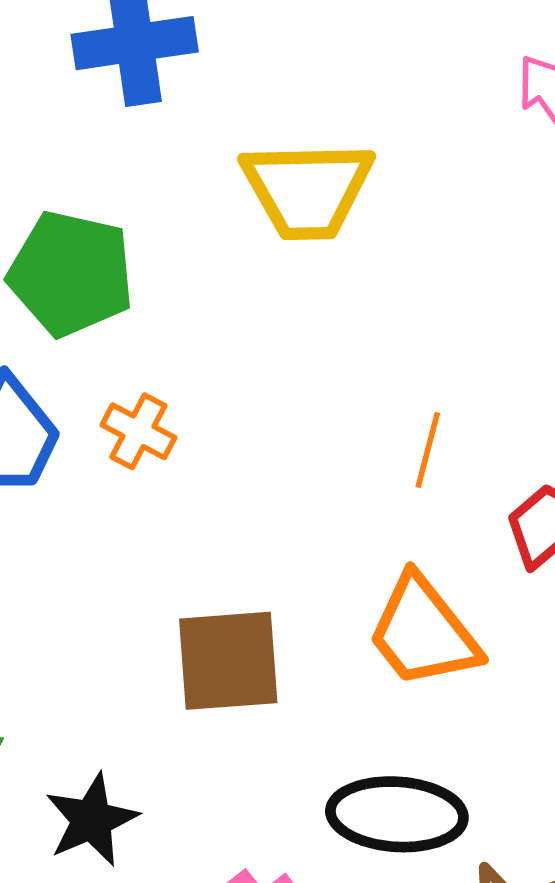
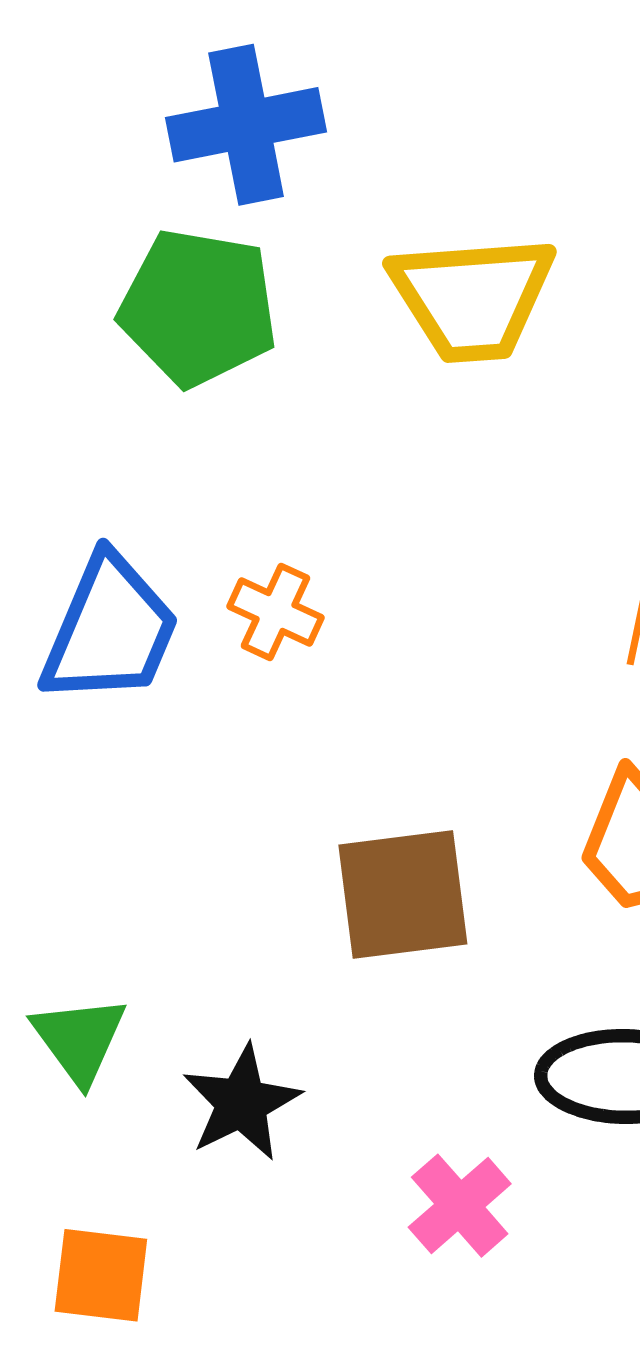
green pentagon: (71, 274) -> (198, 307), moved

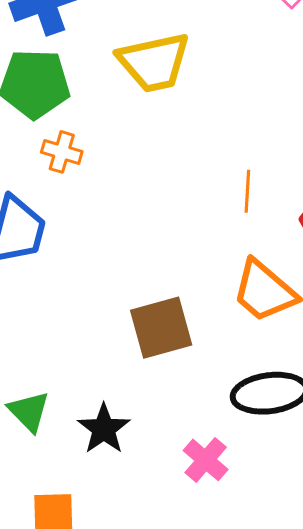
orange cross: (276, 612) -> (62, 152), moved

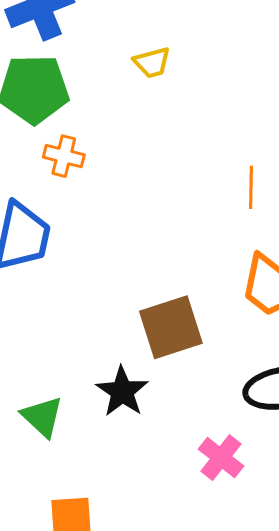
yellow trapezoid: (154, 62) -> (152, 63), size x0.5
black star: (104, 429) -> (122, 392), moved

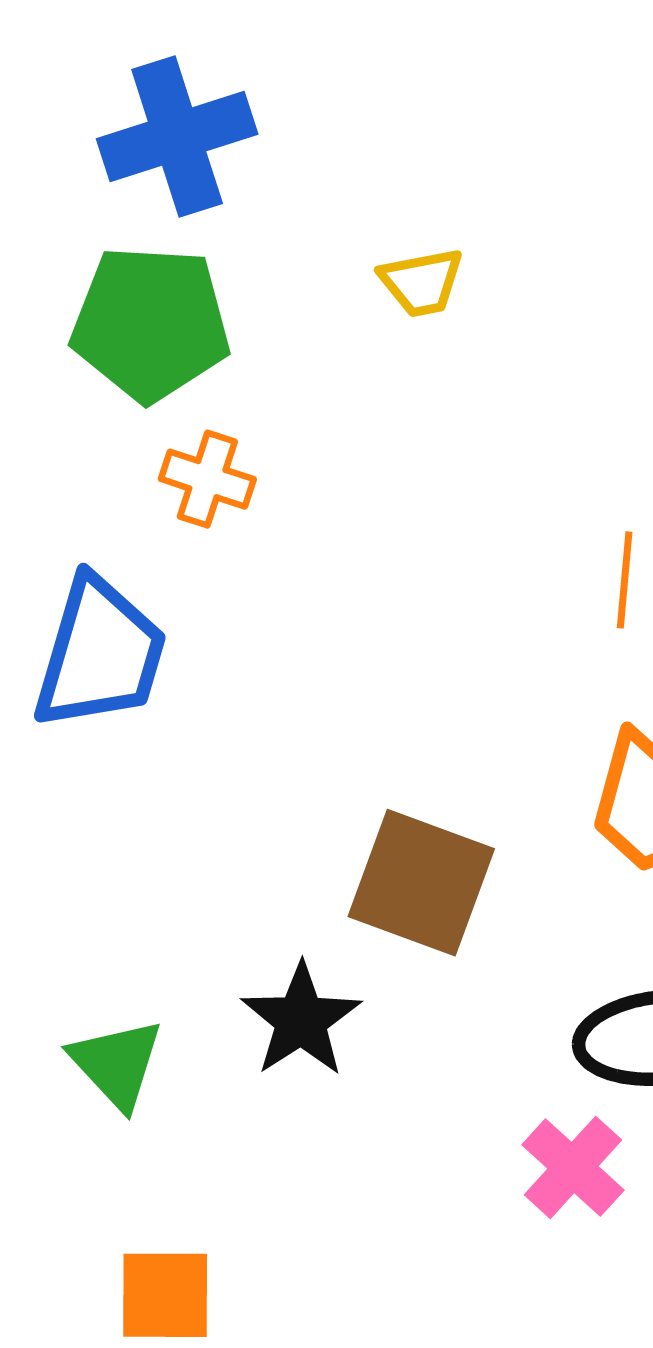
brown square: (171, 327) -> (421, 883), turned 34
pink cross: (221, 458) -> (573, 1167), moved

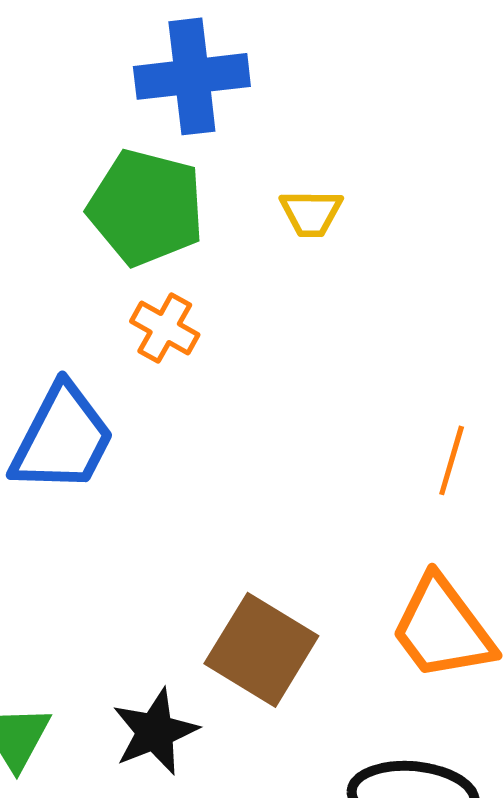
yellow trapezoid: (422, 282) -> (311, 213), moved

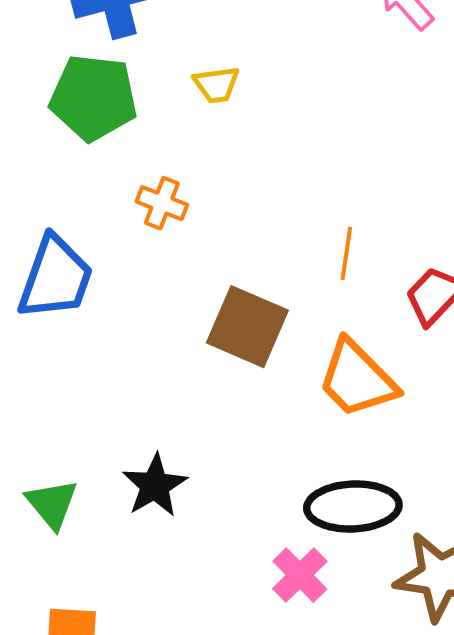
orange cross: (165, 328) -> (162, 203), moved
brown square: (261, 650) -> (247, 327), moved

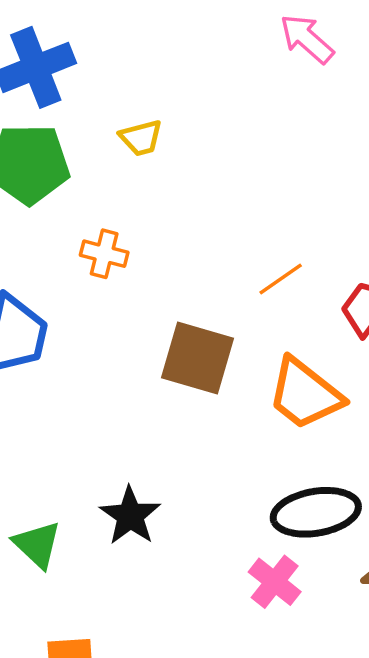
orange line: (346, 253) -> (281, 279), turned 54

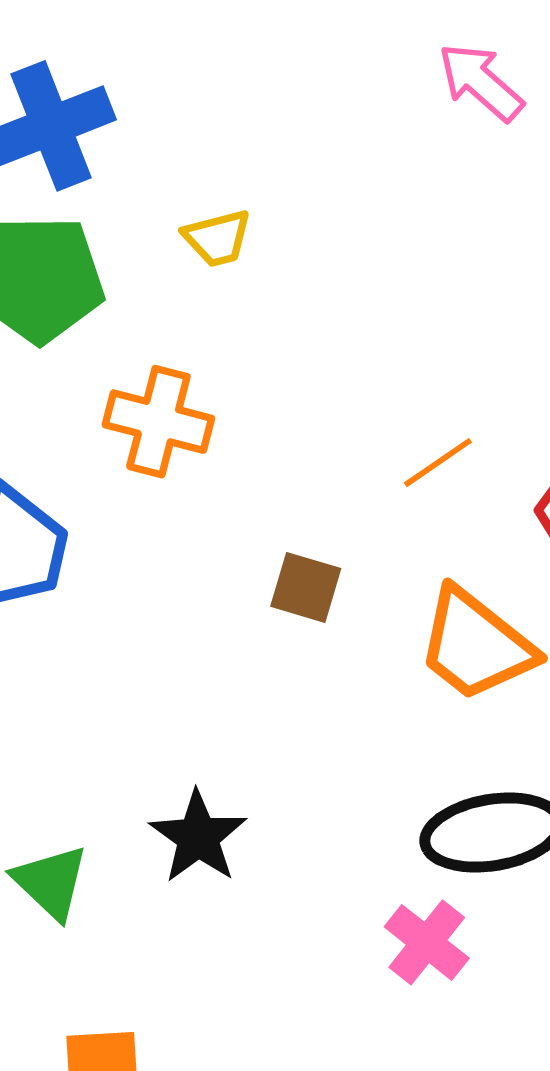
orange cross: (104, 254) -> (158, 422), size x1.4
brown square: (197, 358) -> (306, 587), size x0.6

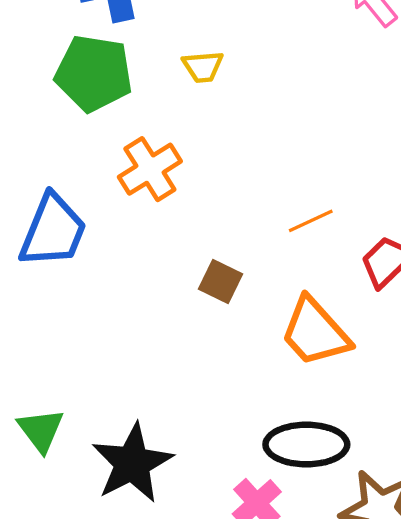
orange cross: (158, 422) -> (150, 169), turned 34
black star: (198, 837) -> (132, 463), moved, size x1.4

